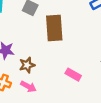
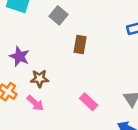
brown rectangle: (54, 28) -> (80, 44), size x0.6

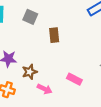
pink arrow: (35, 103) -> (45, 89), moved

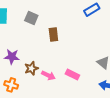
pink arrow: (45, 89) -> (48, 75), moved

